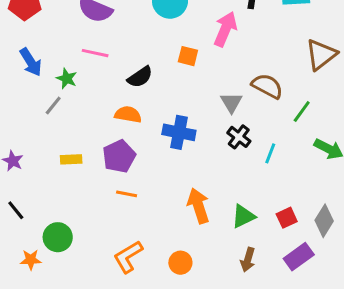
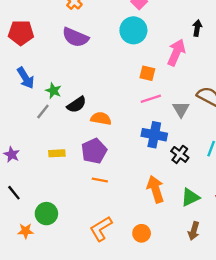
pink line: (95, 53) -> (151, 99), moved, turned -30
black semicircle: (140, 77) -> (77, 105), moved
blue cross: (179, 132) -> (154, 135), moved
black cross: (239, 137) -> (180, 154), moved

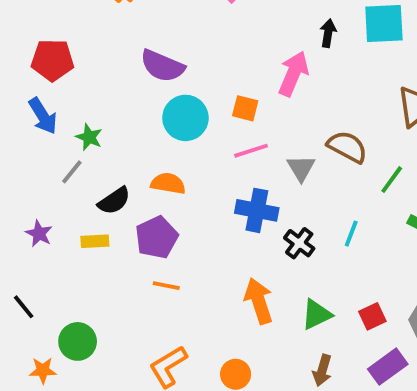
cyan circle: (133, 30) -> (185, 118), moved
red pentagon: (21, 33) -> (53, 60), moved
purple semicircle: (75, 37) -> (162, 66), moved
black semicircle: (77, 105) -> (114, 201), moved
purple star: (12, 154) -> (39, 234), moved

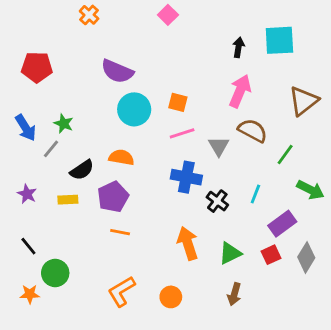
pink arrow: (293, 74) -> (240, 91), moved
blue arrow: (43, 116) -> (26, 128), moved
black line: (24, 307) -> (28, 246), moved
purple rectangle: (388, 367) -> (282, 224), moved

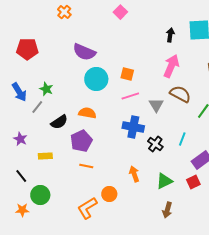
yellow rectangle: (68, 200) -> (45, 156), moved
orange arrow: (188, 243) -> (134, 174), size x0.7
orange circle: (171, 297) -> (109, 194), moved

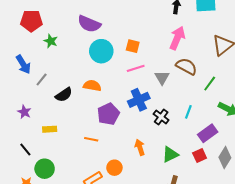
green star: (46, 89) -> (51, 41), moved
blue cross: (133, 127) -> (139, 100), turned -35
purple pentagon: (81, 141) -> (108, 114), moved

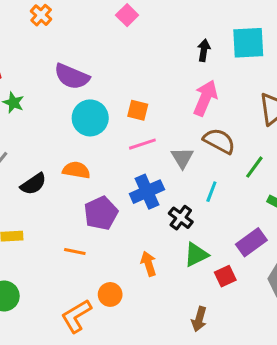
cyan line: (188, 112) -> (211, 192), moved
green triangle: (170, 154) -> (196, 255), moved
red square: (200, 155) -> (225, 276), moved

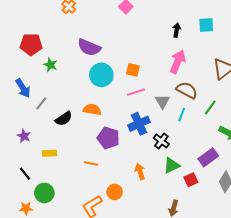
cyan square: (248, 43) -> (206, 25), size x0.7
cyan line: (211, 192) -> (182, 115), moved
purple pentagon: (101, 213) -> (108, 138), turned -30

